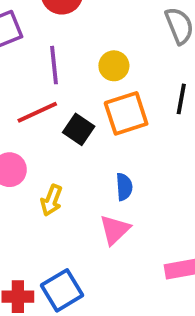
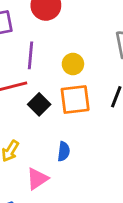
pink triangle: (115, 230) -> (37, 179), moved

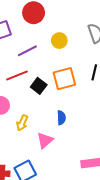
purple line: (31, 55) -> (27, 51), turned 66
yellow circle: (73, 64) -> (59, 41), moved

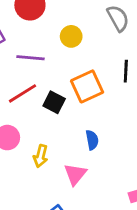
purple line: (27, 51) -> (31, 58), turned 42

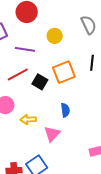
yellow arrow: (41, 156) -> (28, 120), turned 70

